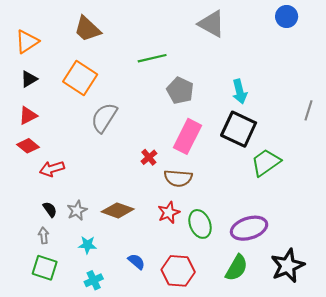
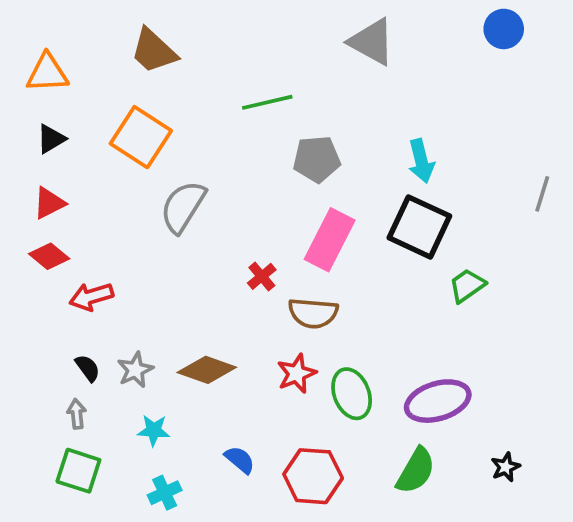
orange triangle: (27, 42) -> (47, 73), turned 30
gray pentagon: (180, 91) -> (317, 159), turned -30
green trapezoid: (266, 162) -> (467, 286), size x0.7
black star: (288, 266) -> (506, 467), size x0.5

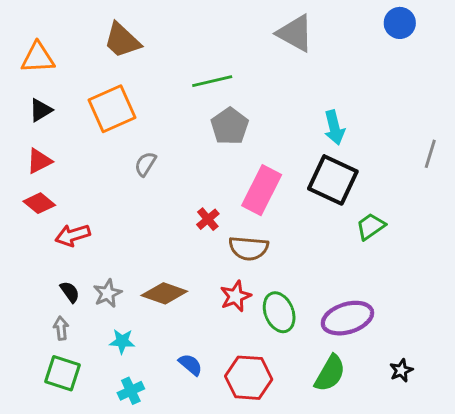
orange square: (141, 137) -> (112, 109), turned 33
gray pentagon: (317, 159) -> (230, 126), moved, turned -30
gray semicircle: (183, 207) -> (145, 164), size x0.6

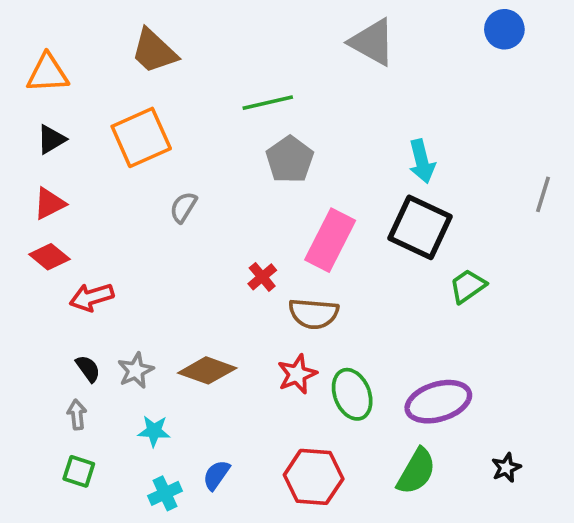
blue semicircle: (190, 365) -> (216, 475), moved, turned -95
green square: (63, 373) -> (79, 471), size x0.7

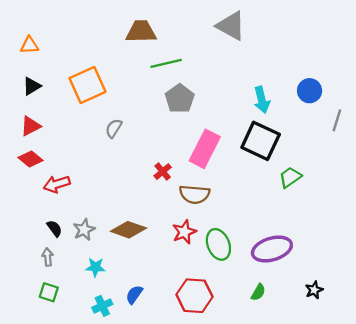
blue circle: (504, 29) -> (310, 91), moved
brown trapezoid: (154, 51) -> (141, 32), moved, turned 136
orange triangle: (48, 73) -> (29, 45), size x0.7
green semicircle: (416, 471) -> (258, 292), size x0.6

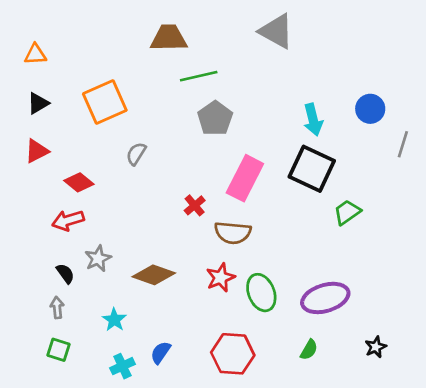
red diamond: (31, 159) -> (79, 182), moved
gray star: (84, 230) -> (98, 259), moved
cyan star: (95, 267) -> (114, 320), turned 30

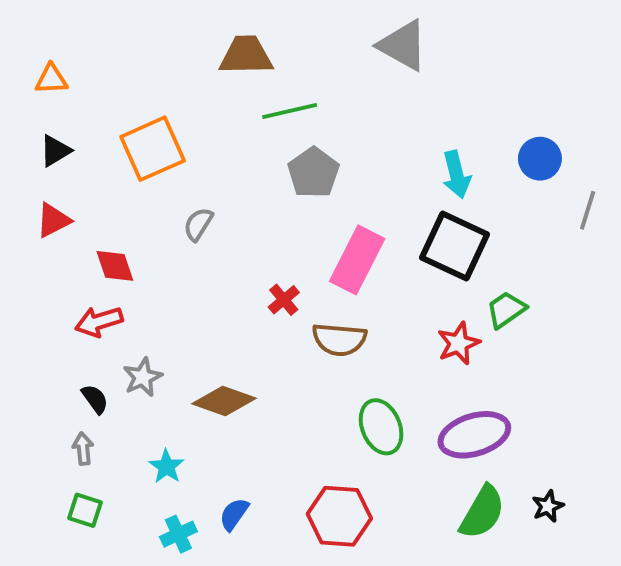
red diamond: (79, 182) -> (115, 266), turned 32
red star: (220, 278) -> (458, 343), moved
green semicircle: (309, 350) -> (482, 512), moved, size x1.8

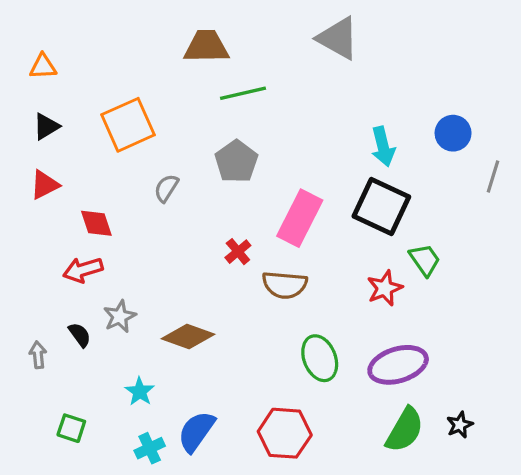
gray pentagon: (313, 173) -> (236, 161), moved
green trapezoid: (506, 310) -> (425, 260), turned 90
gray arrow: (83, 449) -> (38, 355), moved
blue semicircle: (234, 514) -> (196, 432), size x1.5

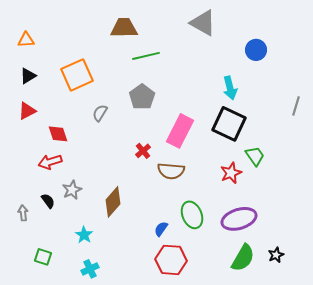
blue circle: (453, 133) -> (256, 50), moved
brown diamond: (188, 337) -> (113, 202), turned -68
blue semicircle: (196, 432) -> (161, 229), moved, size x0.6

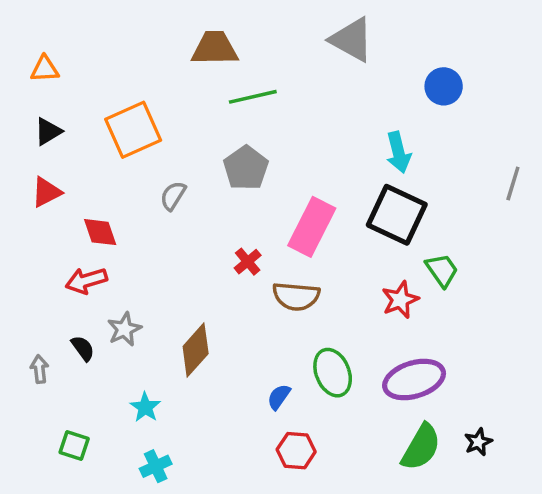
red hexagon: (171, 260) -> (296, 451), size x0.7

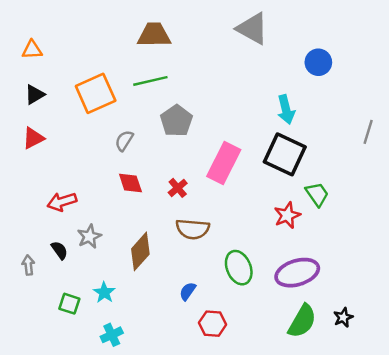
green line: (253, 97) -> (150, 81), moved
red diamond: (100, 232) -> (130, 183), moved
brown semicircle: (296, 296) -> (193, 229), moved
blue semicircle: (279, 397) -> (188, 291), moved
green square: (74, 445) -> (69, 304), moved

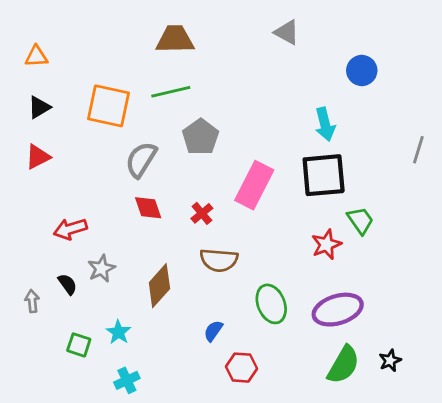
gray triangle: (252, 29) -> (287, 32), size x0.7
orange square: (96, 93) -> (109, 106), turned 36
gray semicircle: (124, 141) -> (141, 160), size x1.5
black square: (285, 154) -> (324, 175), turned -30

